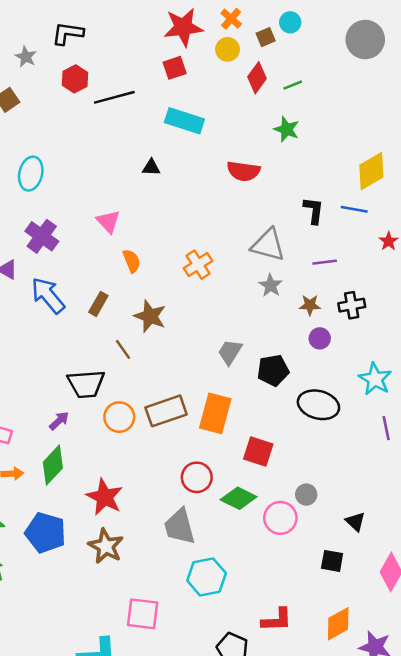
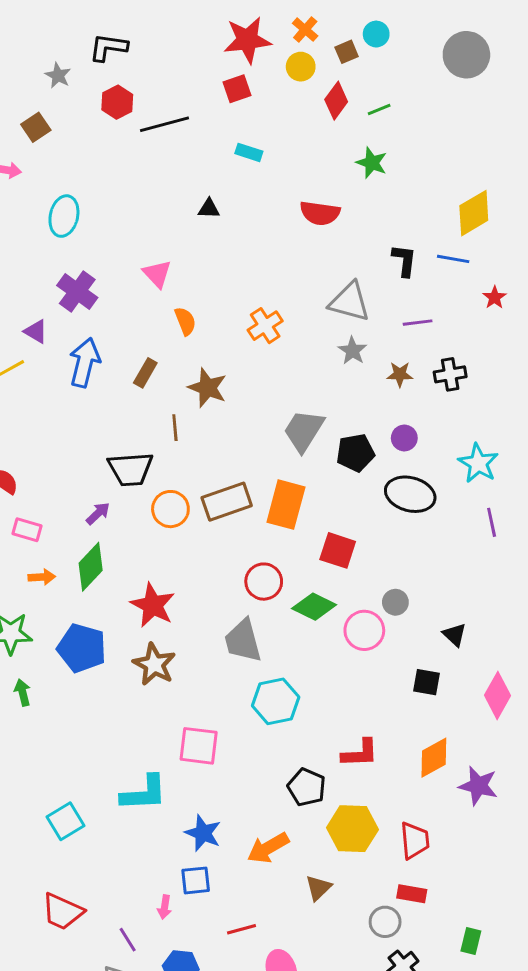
cyan rectangle: (184, 121) -> (249, 152), size x0.6
blue arrow: (48, 295) -> (85, 363), turned 54
purple circle: (320, 338) -> (404, 438), moved
brown line: (123, 349) -> (175, 428), turned 30
gray trapezoid: (230, 352) -> (304, 431), size x1.4

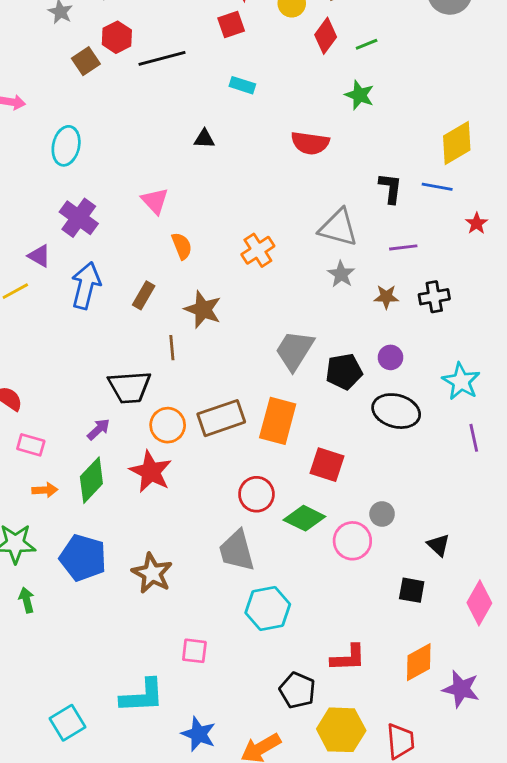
brown square: (36, 127) -> (86, 61), moved
red star: (153, 605) -> (151, 472), moved
pink square: (199, 746) -> (194, 651), size x0.7

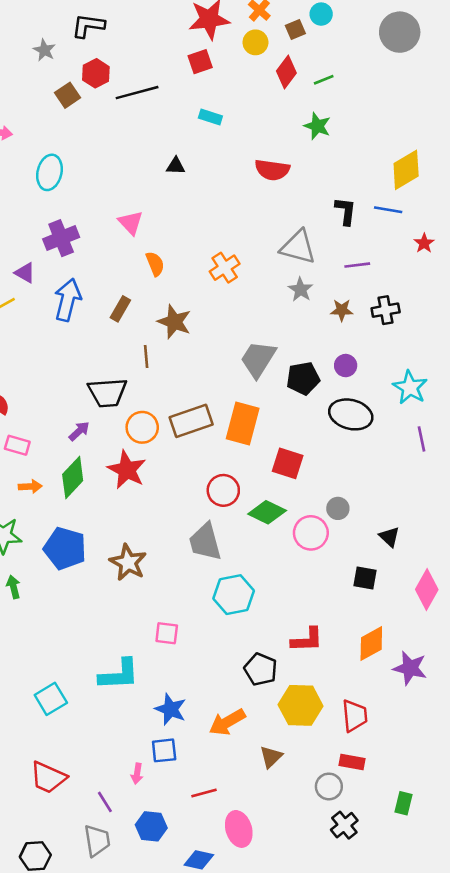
purple cross: (79, 218) -> (61, 238), turned 32

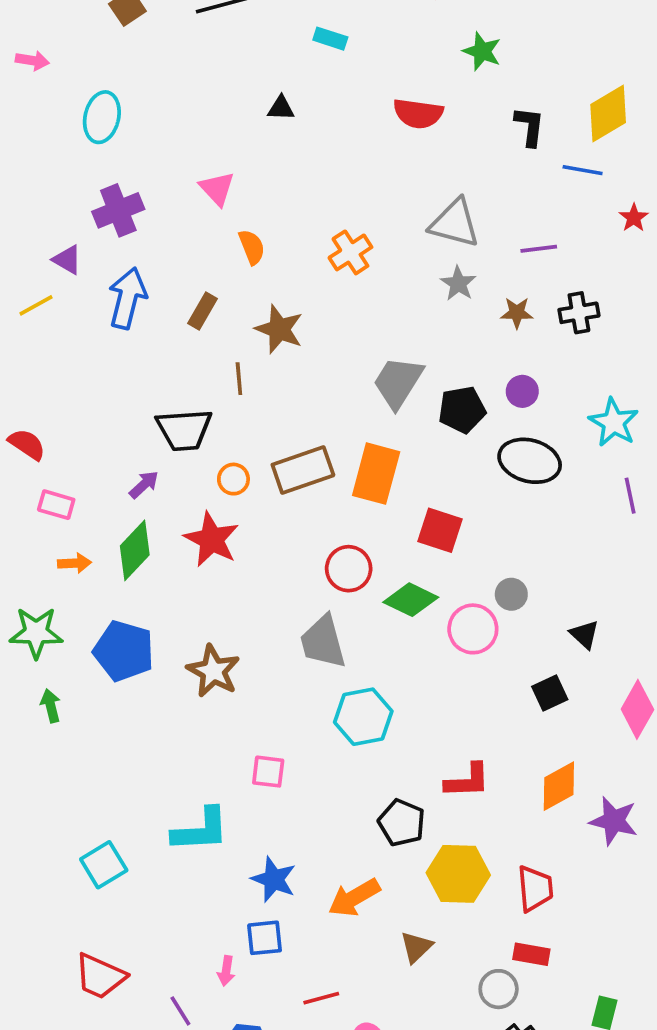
black L-shape: (346, 211) -> (530, 126), moved
orange circle: (142, 427) -> (233, 479), size x0.7
black square: (365, 578) -> (550, 693), turned -35

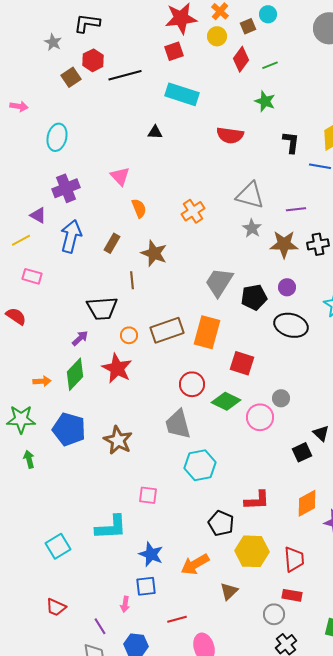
cyan rectangle: (330, 39) -> (182, 94), size x1.8
brown star: (517, 313) -> (284, 244), size x1.6
pink rectangle: (56, 505) -> (32, 276), moved
black triangle: (584, 634) -> (321, 433), moved
red trapezoid: (100, 976) -> (56, 607), size x0.7

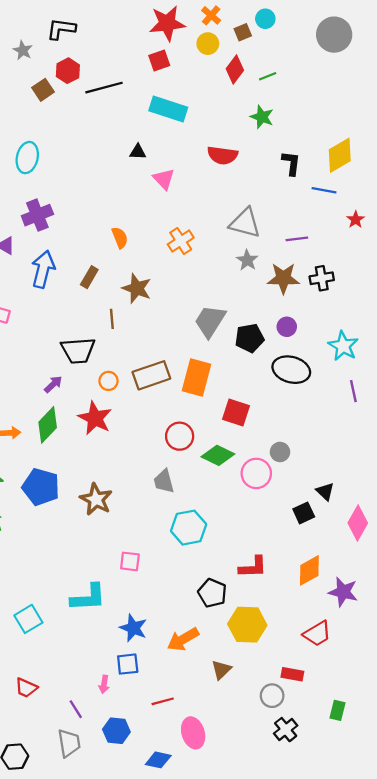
pink triangle: (120, 176) -> (164, 179), moved
gray trapezoid: (178, 424) -> (164, 481), size x0.7
red trapezoid: (294, 559) -> (317, 634), moved, turned 64

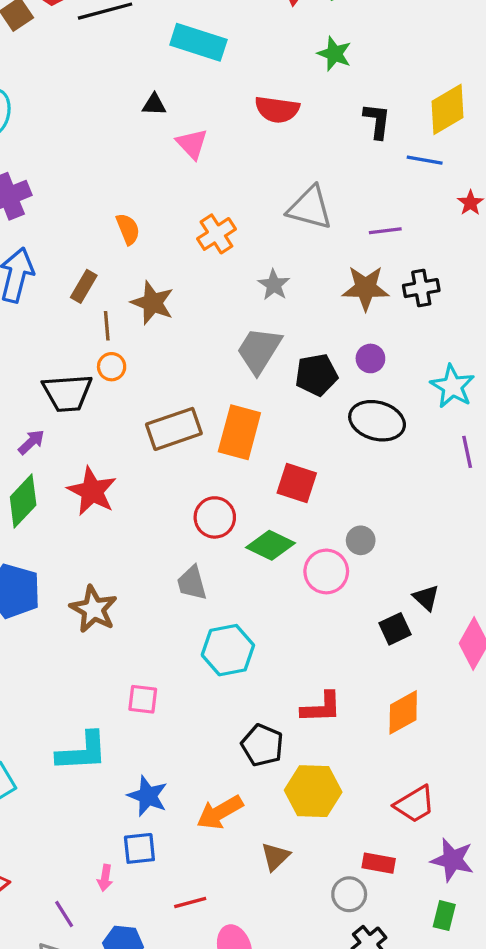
gray star: (247, 260) -> (274, 285), moved
brown line: (112, 319) -> (107, 326), moved
orange circle: (108, 381) -> (112, 367), moved
purple star: (343, 592) -> (452, 860), moved

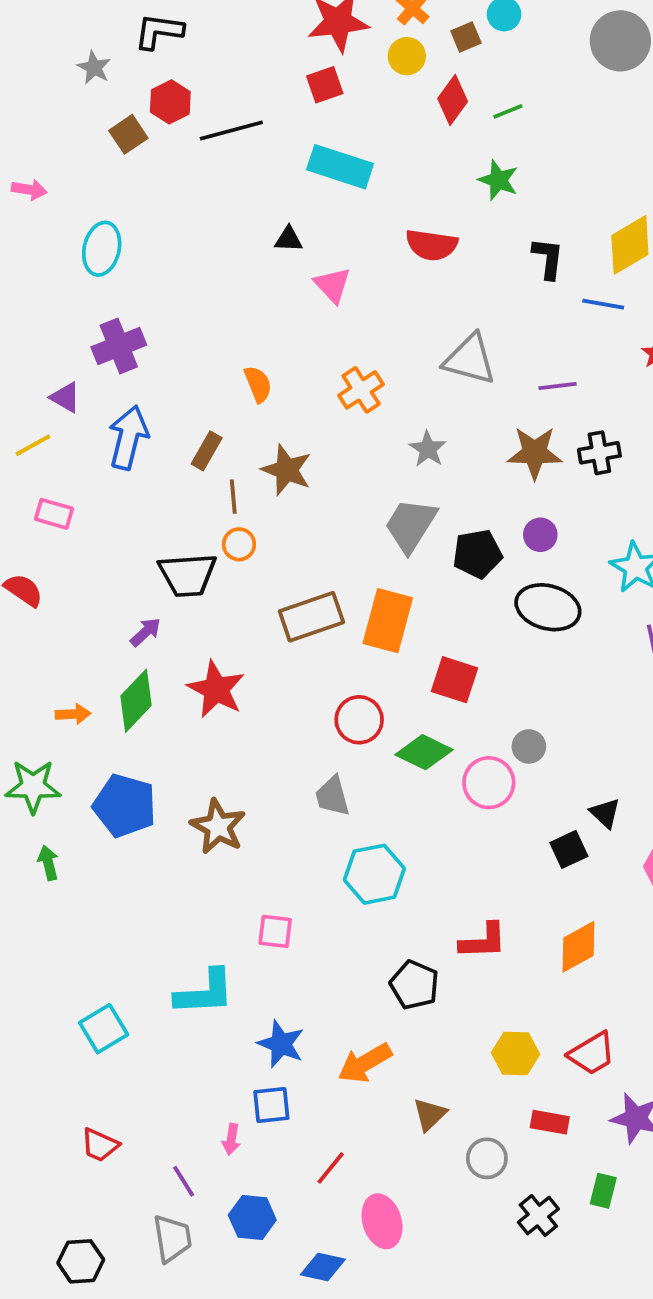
yellow hexagon: (313, 791) -> (516, 1053), moved, size x0.7
gray circle: (349, 894) -> (487, 1158), moved
red line: (190, 902) -> (331, 1168), turned -36
green rectangle: (444, 916) -> (603, 1191), moved

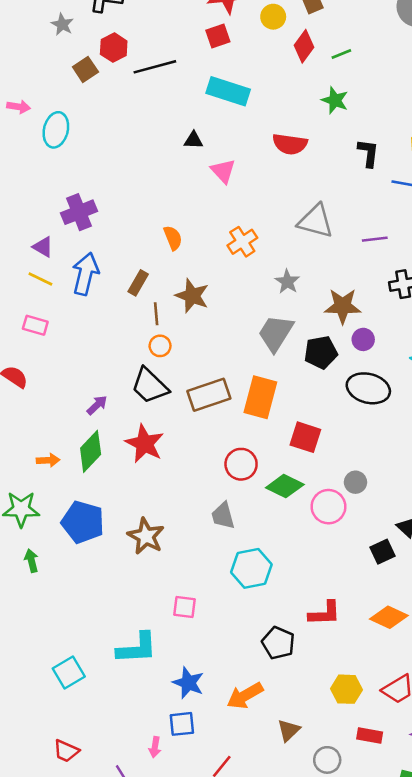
cyan ellipse: (102, 249) -> (56, 130), moved
yellow line: (33, 445) -> (40, 279), moved, turned 55
brown star: (535, 453) -> (343, 306), moved
black trapezoid: (187, 575) -> (150, 386), moved, turned 48
orange diamond: (578, 947) -> (389, 617), turned 54

